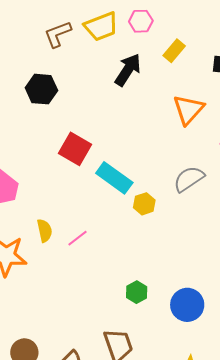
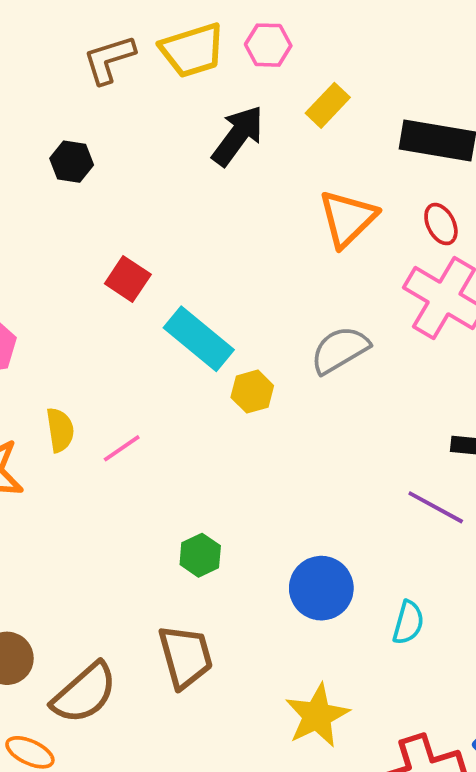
black hexagon: (41, 89) -> (72, 162), size x0.7
red square: (75, 149) -> (128, 279), size x0.7
green hexagon: (137, 292) -> (200, 555), moved

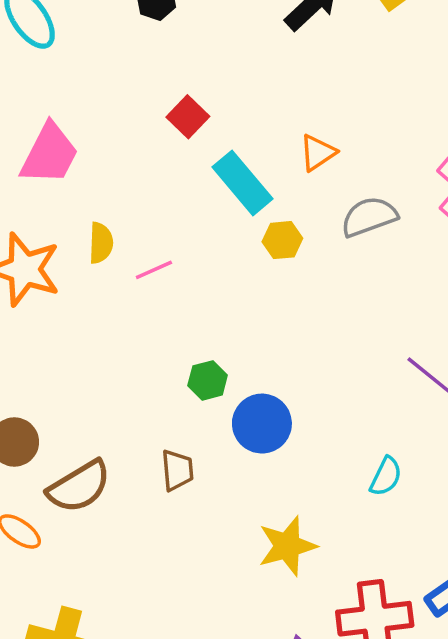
orange triangle: (348, 218) -> (318, 153), moved, size x0.7
blue circle: (321, 588) -> (262, 424), moved
brown trapezoid: (185, 657) -> (177, 470), size x0.7

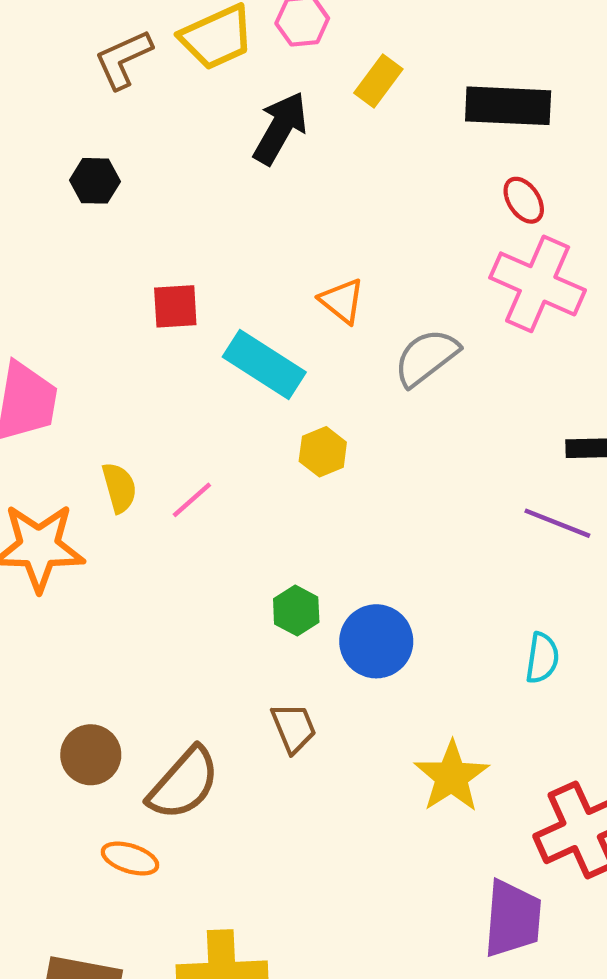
red square: (188, 117) -> (175, 306), turned -30
orange triangle: (318, 153) -> (342, 301), turned -30
yellow hexagon: (282, 240) -> (323, 452), moved

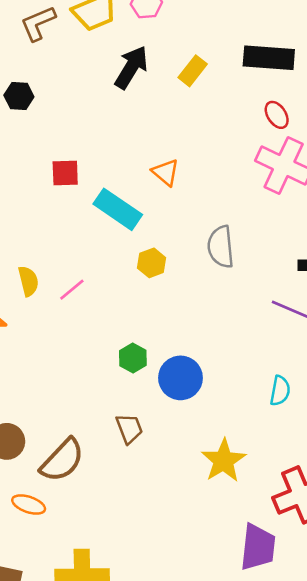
yellow rectangle: (378, 81) -> (193, 71), moved
gray semicircle: (426, 357) -> (221, 247), moved, turned -60

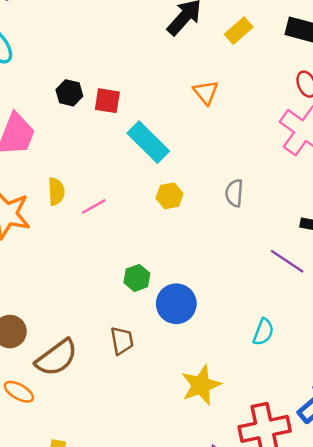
black hexagon: (19, 96) -> (69, 93), moved
orange triangle: (166, 172) -> (206, 92), moved
gray semicircle: (221, 247) -> (234, 193), size x0.7

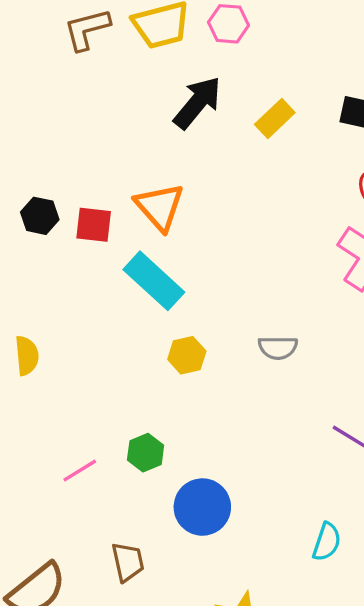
orange triangle: (206, 92) -> (159, 207), moved, size x1.4
gray semicircle: (234, 193) -> (278, 348), turned -92
pink line: (94, 206) -> (80, 471), moved
green hexagon: (137, 278) -> (146, 453), moved

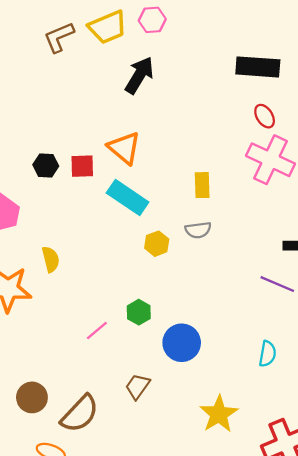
yellow rectangle: (275, 119) -> (202, 185), moved, turned -40
gray semicircle: (278, 348) -> (198, 230), moved
brown trapezoid: (128, 562) -> (138, 386), turned -124

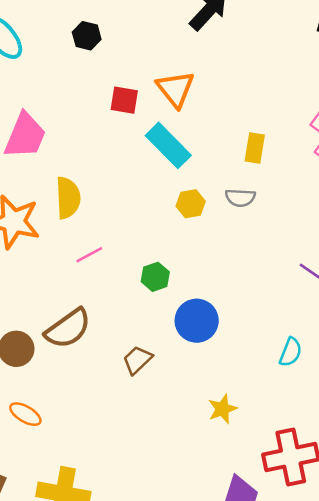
black hexagon: (46, 165) -> (87, 36), moved
yellow semicircle: (51, 259) -> (68, 198), size x1.4
pink line: (97, 330) -> (89, 255), moved
brown semicircle: (80, 414) -> (68, 329), moved
yellow star: (219, 414) -> (222, 409), size x0.7

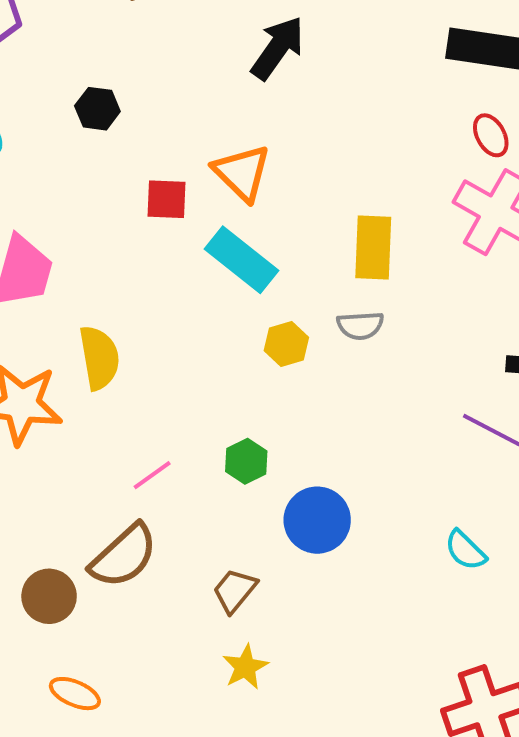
yellow rectangle: (255, 148) -> (373, 248), size x1.4
pink line: (89, 255) -> (152, 475), moved
cyan semicircle: (291, 352) -> (465, 550), turned 120
yellow star: (222, 409) -> (245, 667), moved

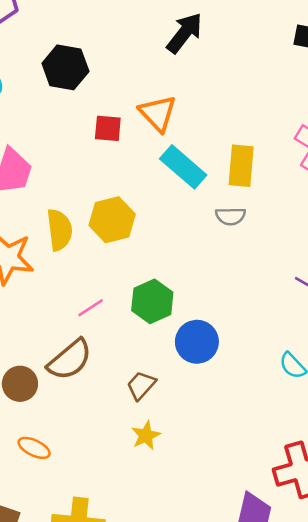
black hexagon: (97, 109) -> (65, 67), size x1.6
cyan rectangle: (241, 260) -> (183, 167), moved
yellow hexagon: (286, 344) -> (112, 220), moved, size x1.6
green hexagon: (246, 461) -> (152, 301), size x1.5

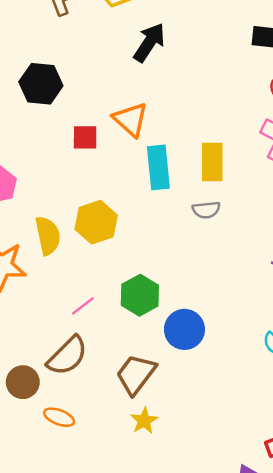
cyan rectangle: (183, 167) -> (158, 167), turned 48
brown trapezoid: (141, 385) -> (136, 374), size x1.5
orange ellipse: (34, 448) -> (59, 417), moved

